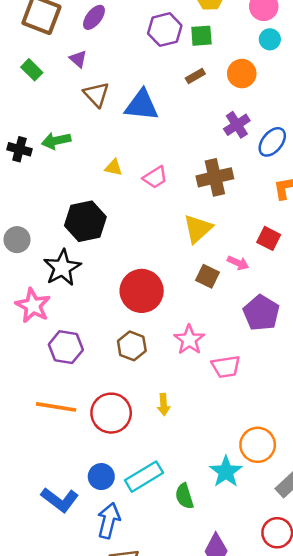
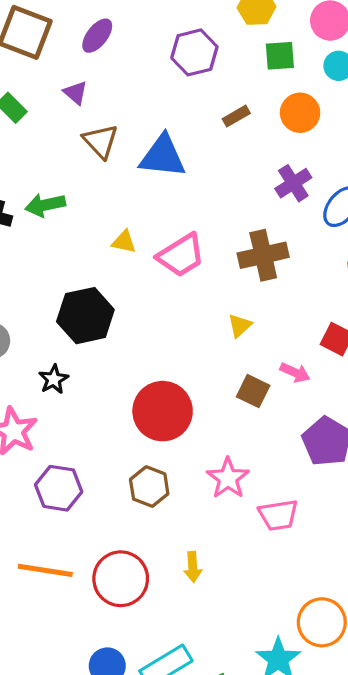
green square: (201, 36) -> (280, 56), moved
pink trapezoid: (155, 177) -> (181, 255), size x1.4
yellow triangle: (198, 229) -> (240, 326), size x0.6
black star: (62, 268) -> (54, 379), size x0.6

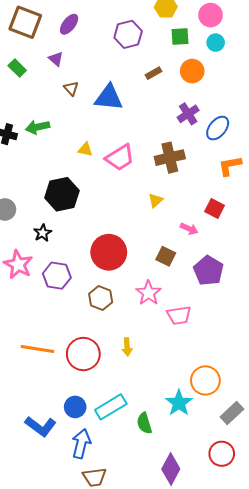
brown triangle: (101, 141) -> (71, 88), size x0.7
brown square: (253, 391) -> (166, 256), moved
purple hexagon: (59, 488) -> (57, 276), moved

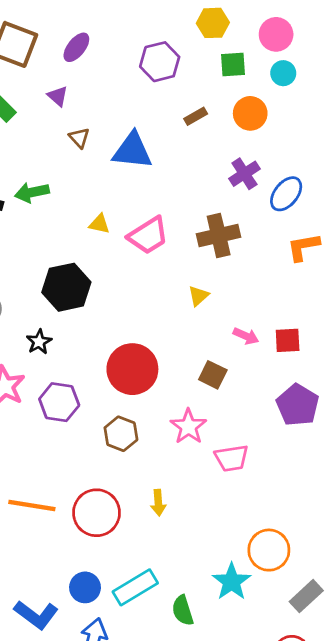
red square: (215, 208) -> (288, 340), moved, turned -30
purple pentagon: (208, 271) -> (298, 405), moved

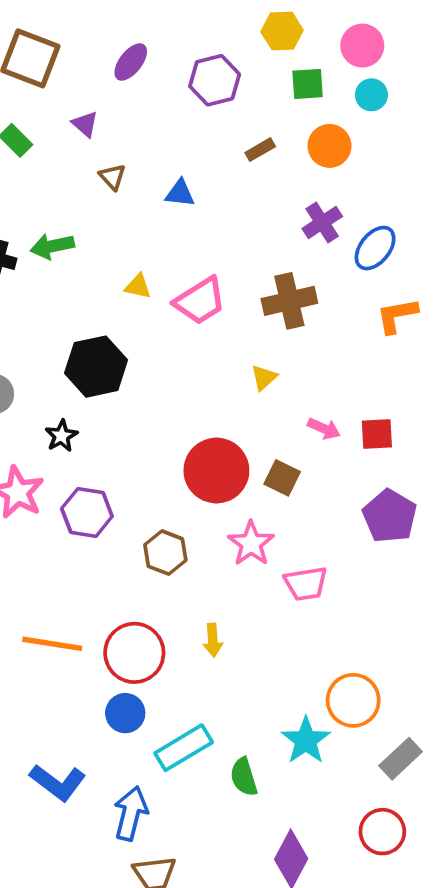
purple ellipse: (76, 47) -> (131, 62), moved
blue triangle: (132, 151) -> (180, 193), size x0.6
red circle: (132, 369) -> (216, 471), moved
blue circle: (85, 587) -> (125, 713), moved

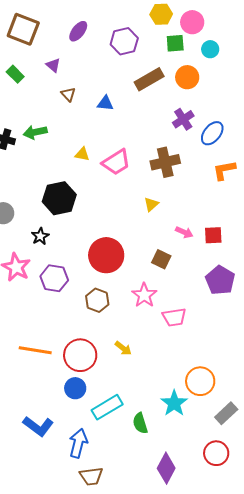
pink circle: (362, 46) -> (192, 22), moved
brown rectangle: (260, 150) -> (149, 79), size x1.8
red circle: (216, 471) -> (106, 255), moved
yellow arrow: (213, 640) -> (123, 348), turned -48

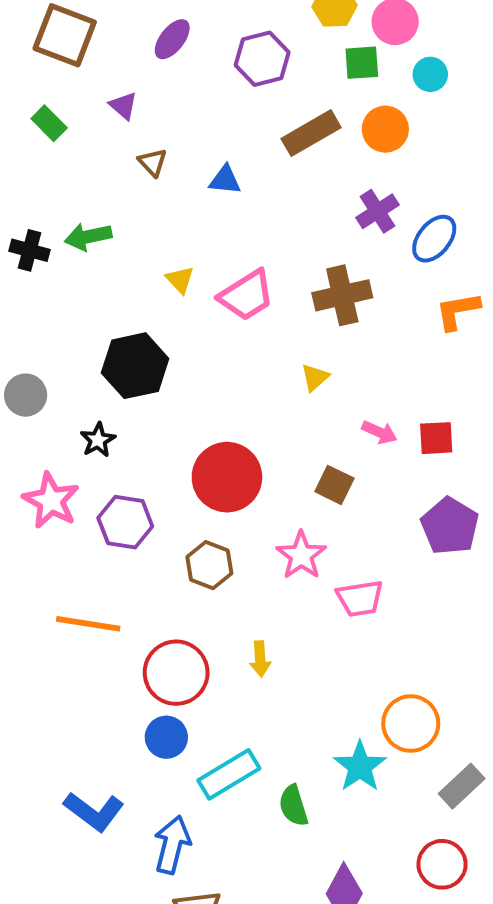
yellow triangle: (82, 154) -> (180, 280), turned 35
yellow arrow: (123, 348) -> (260, 659), turned 48
orange line: (35, 350) -> (88, 624), moved

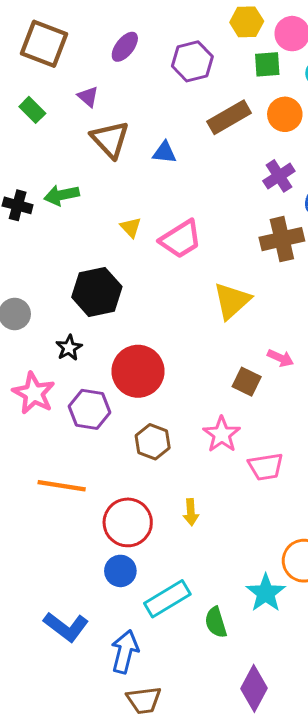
brown triangle: (153, 162) -> (110, 139), size x1.8
brown cross: (342, 295) -> (282, 239), moved
yellow triangle: (315, 377) -> (232, 301), size x1.8
pink arrow: (379, 432) -> (280, 358), moved
red circle: (227, 477) -> (138, 371), moved

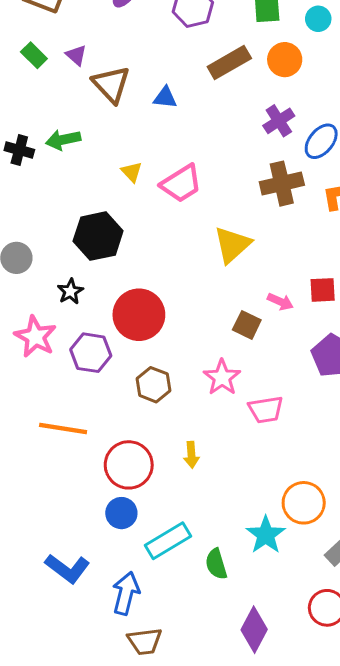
purple triangle: (88, 97) -> (76, 55), moved

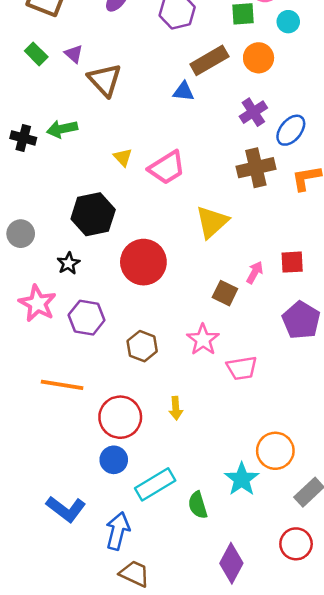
blue triangle: (165, 98) -> (184, 91), moved
pink arrow: (280, 302) -> (255, 272), turned -85
red circle: (139, 315) -> (143, 262), moved
brown trapezoid: (145, 641) -> (134, 574), turned -148

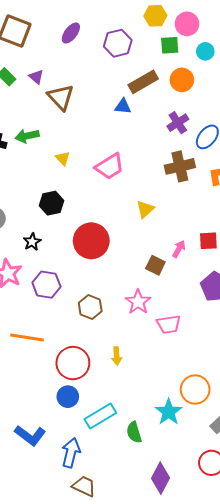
yellow triangle: (123, 157) -> (63, 158), moved
black hexagon: (93, 214) -> (52, 203), size x0.7
yellow triangle: (212, 222) -> (145, 209), size x0.7

